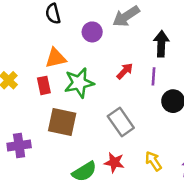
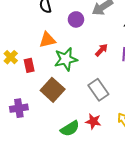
red rectangle: (44, 85) -> (29, 65), moved
brown square: (62, 122) -> (53, 90), turned 30

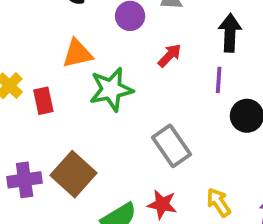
red arrow: (101, 50) -> (170, 55), moved
brown square: (53, 90) -> (74, 174), moved

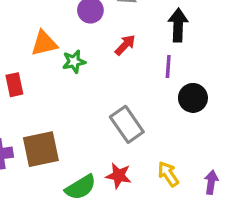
green star: (111, 89) -> (74, 62), moved, size x0.6
brown square: (74, 174) -> (41, 149), turned 36

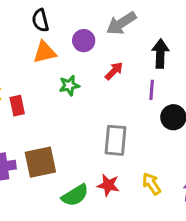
orange triangle: (44, 43) -> (45, 52), moved
gray rectangle: (127, 124) -> (115, 140), turned 40

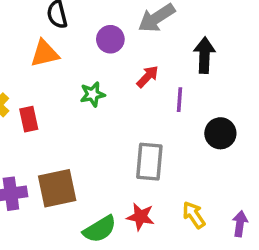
orange triangle: (45, 52) -> (45, 53), moved
purple line: (152, 90) -> (180, 100), moved

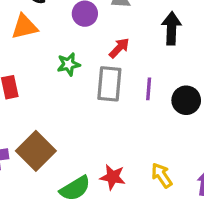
purple line: (180, 100) -> (149, 89), moved
gray rectangle: (149, 162) -> (109, 84), moved
brown square: (57, 188) -> (36, 151), turned -33

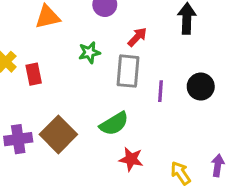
purple line: (149, 89) -> (160, 91), moved
yellow arrow: (162, 175) -> (181, 173), moved
green semicircle: (75, 188) -> (114, 124), moved

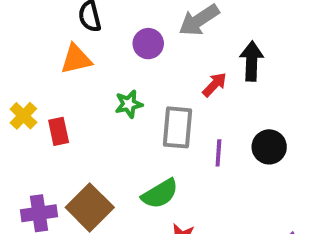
red arrow: (137, 37) -> (215, 85), moved

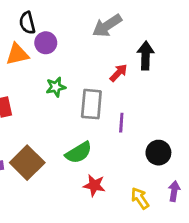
purple circle: (148, 44) -> (46, 43), moved
black circle: (269, 147) -> (158, 153), moved

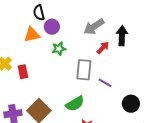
gray arrow: (107, 26) -> (94, 27), moved
green star: (56, 87) -> (59, 49), moved
purple line: (121, 123) -> (105, 83), turned -64

